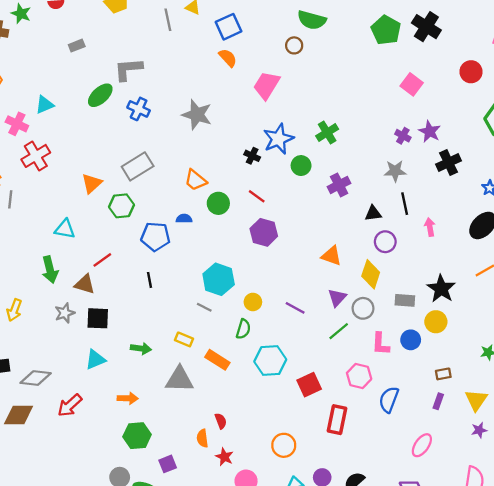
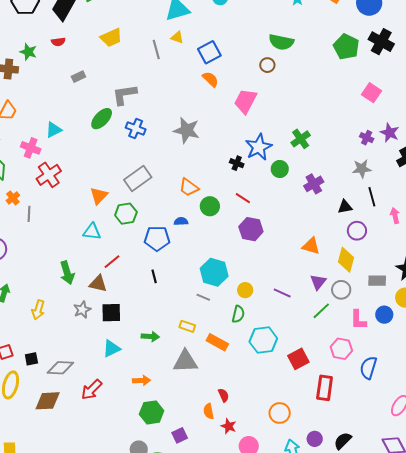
cyan triangle: (65, 229) -> (92, 232), moved

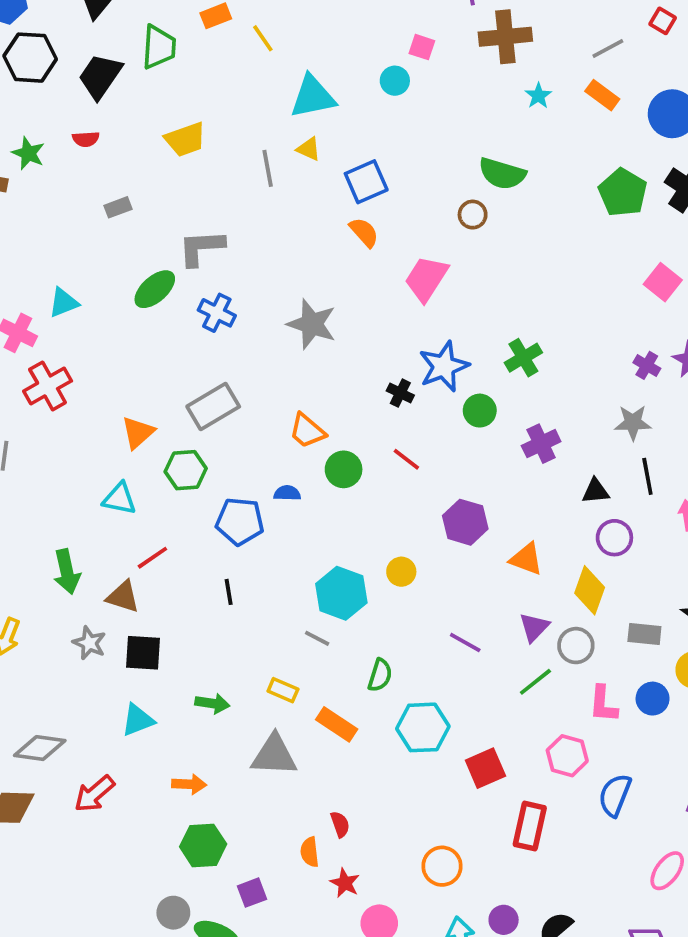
purple hexagon: (251, 229) -> (465, 522), moved
yellow circle: (245, 290) -> (401, 572), moved
gray star: (82, 310) -> (89, 643), turned -30

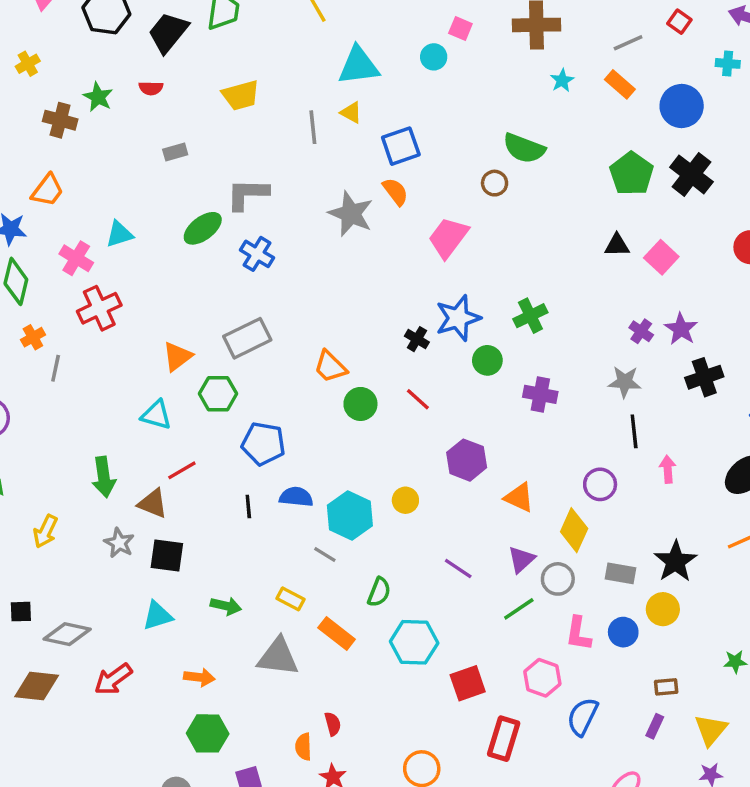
gray star: (312, 324) -> (351, 214), moved
purple cross: (541, 444) -> (540, 394), turned 32
black triangle: (596, 491) -> (617, 245), moved
blue semicircle: (287, 493) -> (296, 497), moved, size x1.4

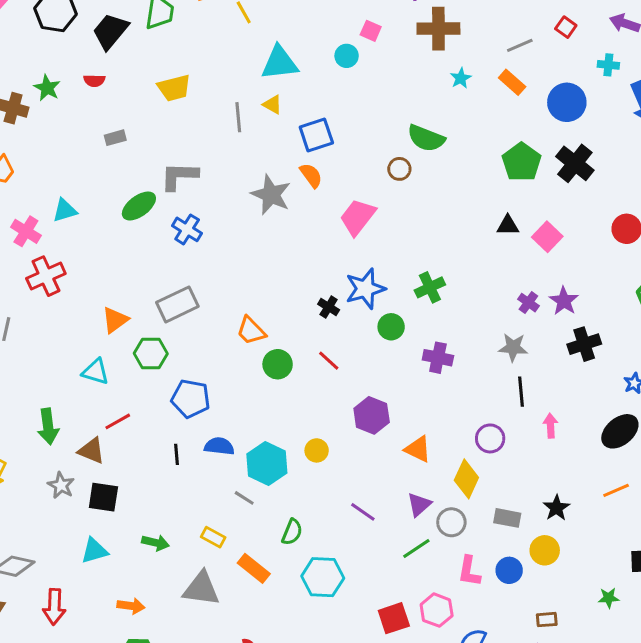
black star: (675, 561) -> (556, 508), size x0.7
red arrow: (113, 679) -> (54, 607), turned -52
red square: (468, 683) -> (394, 618), moved

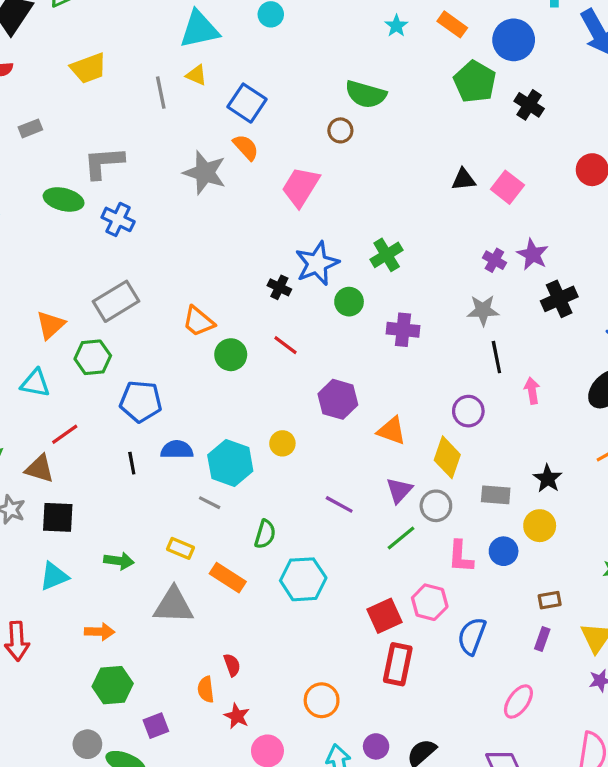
blue square: (316, 135) -> (247, 103), turned -32
green pentagon: (522, 162) -> (475, 82), moved
black cross: (575, 163) -> (529, 105), size x0.7
green ellipse: (139, 206) -> (64, 199), turned 56

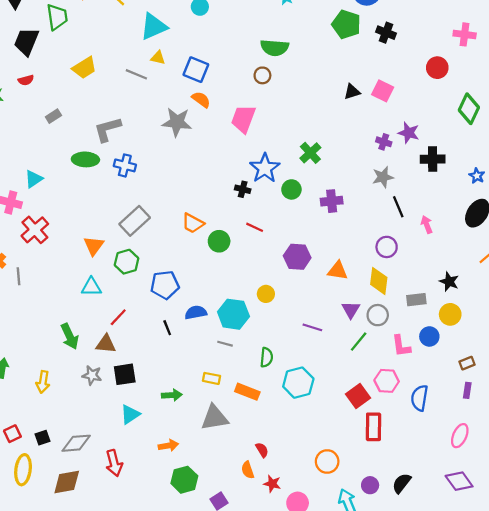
gray line: (161, 93) -> (136, 74), turned -45
black cross: (559, 299) -> (433, 159), turned 35

